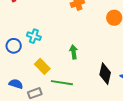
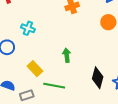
cyan cross: (34, 36) -> (28, 28), moved

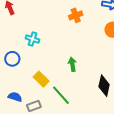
green line: (54, 86) -> (61, 95), turned 40

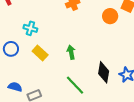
yellow rectangle: (41, 79) -> (40, 53), moved
green line: (61, 95) -> (75, 85), moved

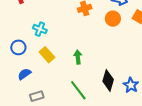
orange circle: (110, 16) -> (113, 19), moved
blue semicircle: (15, 87) -> (24, 74), moved, turned -56

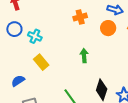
blue circle: (18, 47) -> (14, 29), moved
green arrow: (78, 57) -> (84, 56), moved

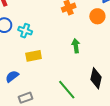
yellow rectangle: (41, 62) -> (34, 56), turned -56

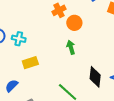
orange circle: (97, 16) -> (74, 23), moved

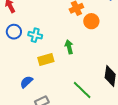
green arrow: (71, 47) -> (69, 47), moved

